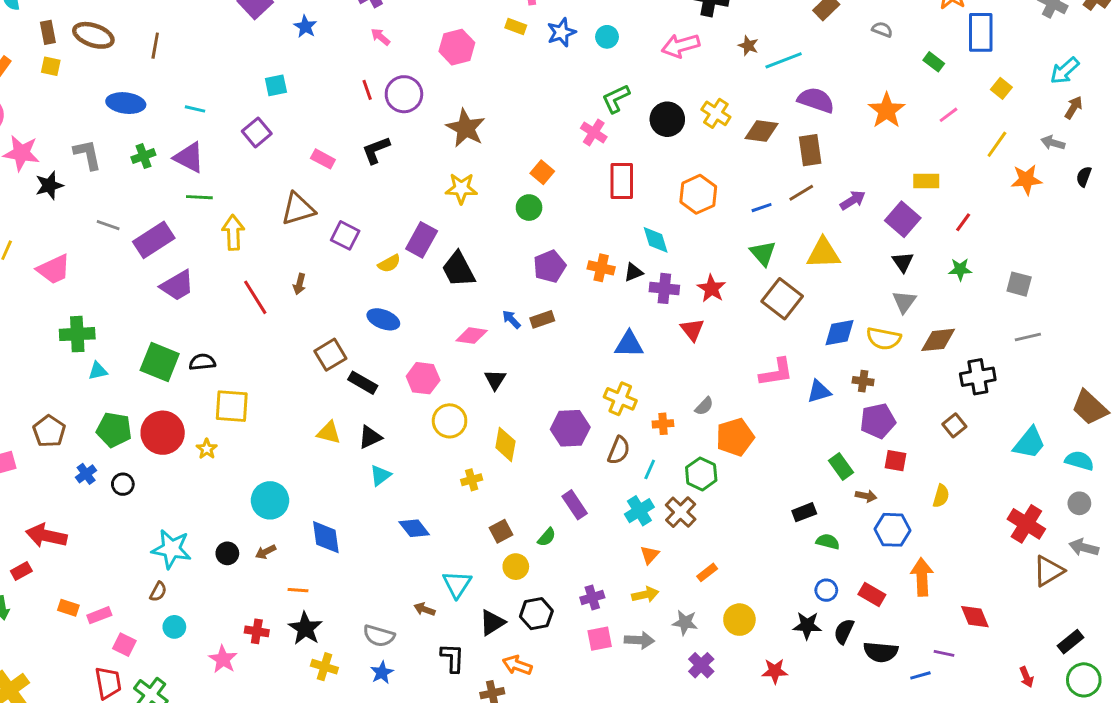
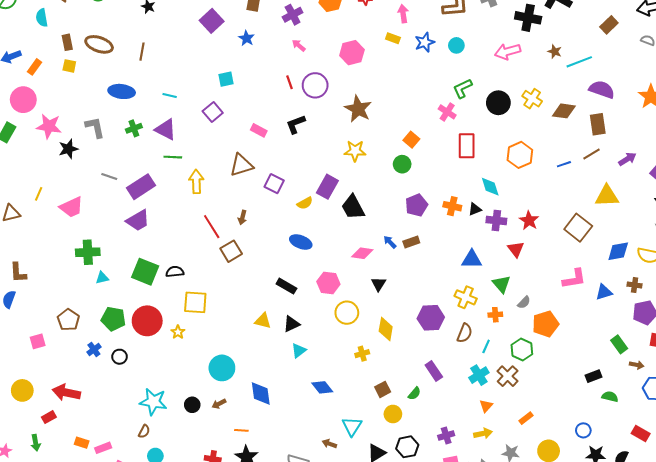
green triangle: (763, 253) -> (501, 284), moved
purple trapezoid: (177, 286) -> (138, 220), moved
brown square: (330, 355) -> (231, 251), moved
blue circle: (826, 590) -> (583, 430), moved

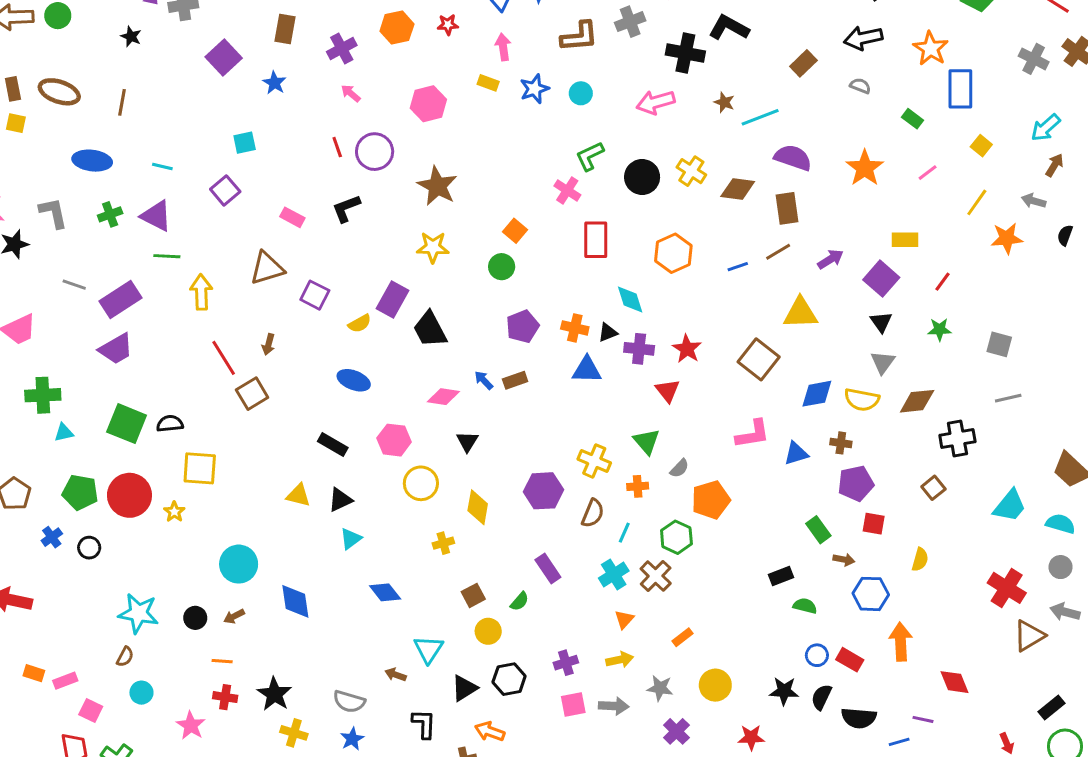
blue triangle: (472, 259) -> (587, 370), moved
orange line: (241, 430) -> (222, 661), moved
blue circle: (583, 430) -> (817, 655), moved

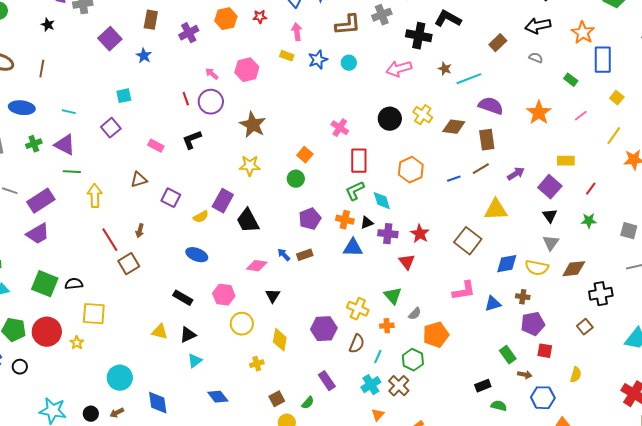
pink arrow: (351, 93) -> (212, 74), moved
green L-shape: (590, 156) -> (355, 191), moved
brown triangle: (267, 268) -> (139, 180), size x0.7

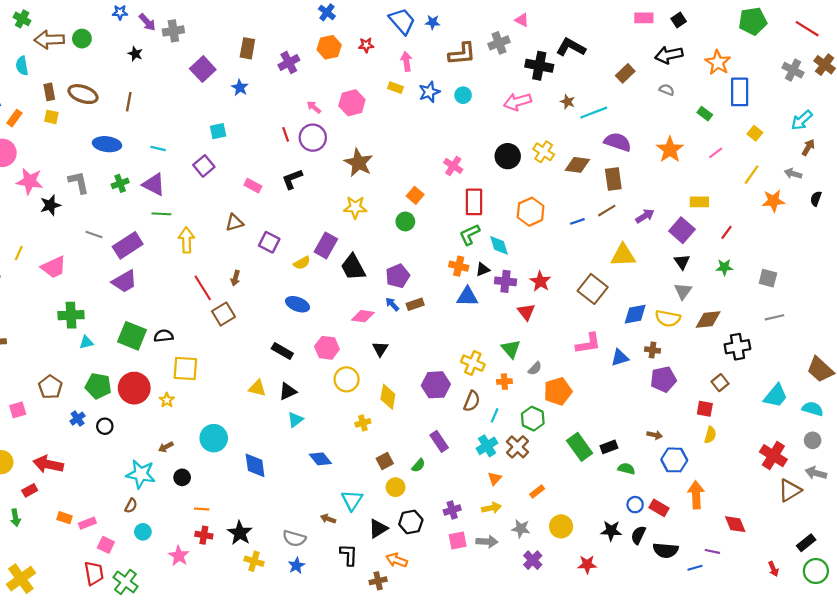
purple pentagon: (310, 219) -> (398, 276), moved
red square: (545, 351) -> (705, 409), moved
green rectangle: (508, 355) -> (580, 447), moved, size x1.4
brown arrow: (117, 413) -> (166, 447), moved

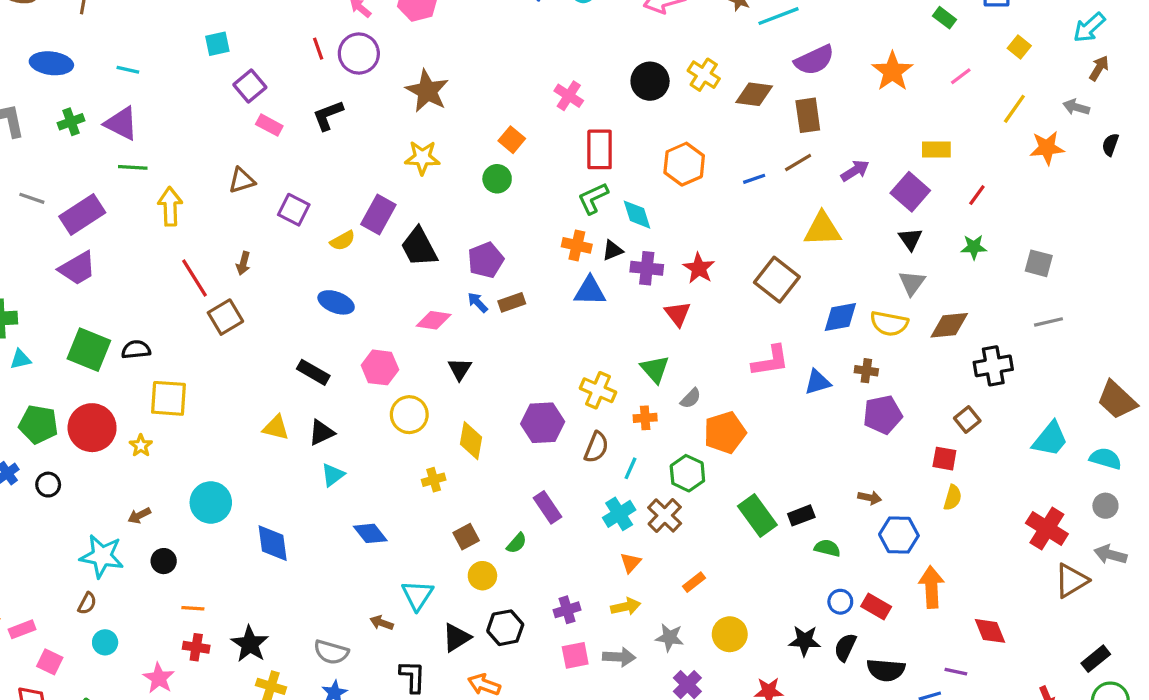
purple semicircle: (618, 142) -> (814, 60), turned 136
purple square: (204, 166) -> (250, 86), moved

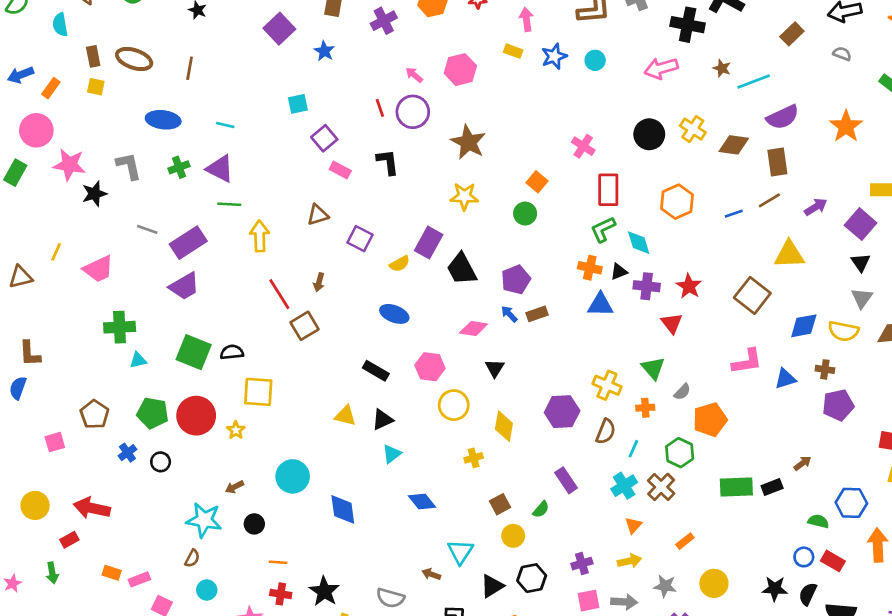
black L-shape: (328, 115) -> (388, 162), turned 104
brown arrow: (870, 498) -> (802, 463), moved, turned -48
green rectangle: (757, 515) -> (736, 487), turned -56
green semicircle: (827, 548) -> (818, 521), moved

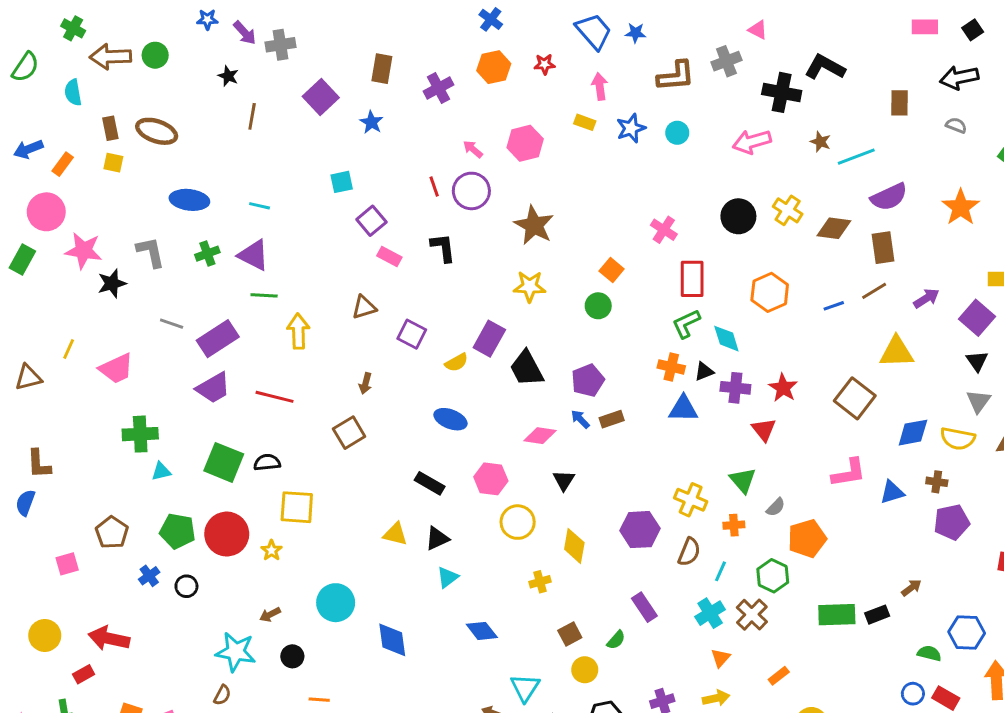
brown rectangle: (792, 34) -> (899, 103), turned -45
brown line: (190, 68) -> (252, 116), moved
red line: (279, 294) -> (274, 397), moved, turned -44

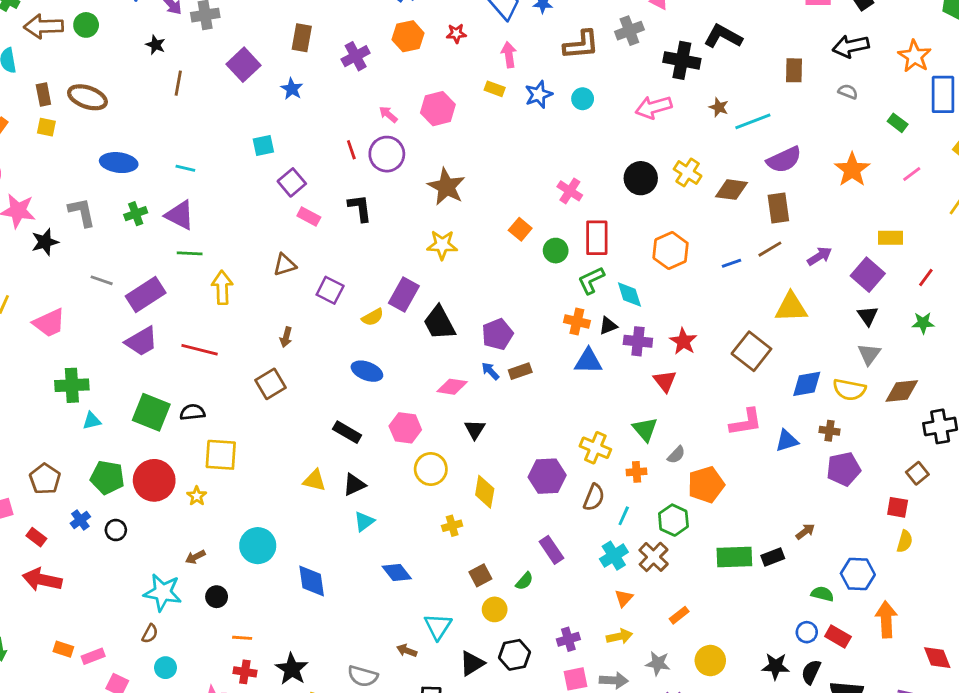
green circle: (598, 306) -> (556, 251), moved
red rectangle: (84, 674) -> (36, 537), moved, turned 66

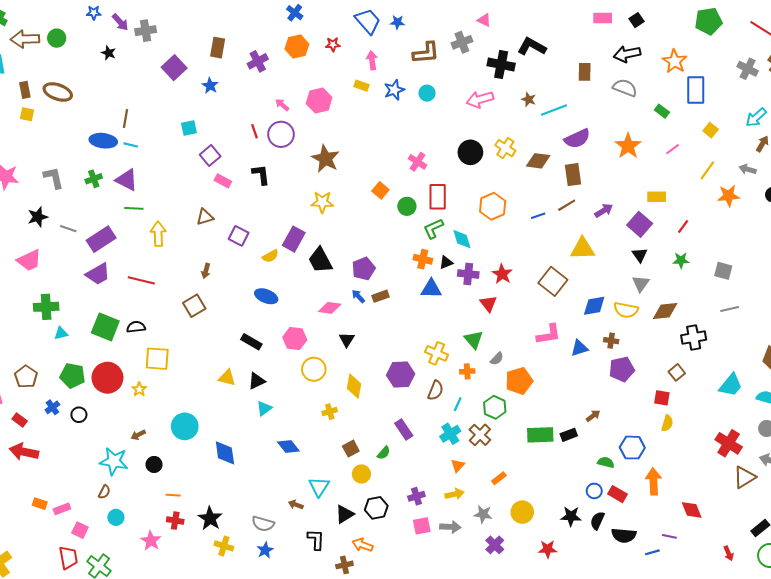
brown line: (178, 83) -> (125, 118), moved
gray semicircle: (848, 92) -> (625, 88), size x1.6
blue ellipse: (119, 163) -> (103, 141), moved
black star: (45, 242) -> (38, 217), moved

